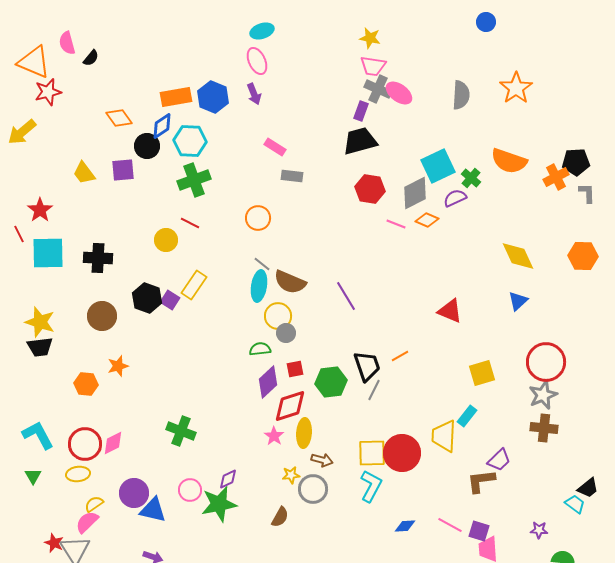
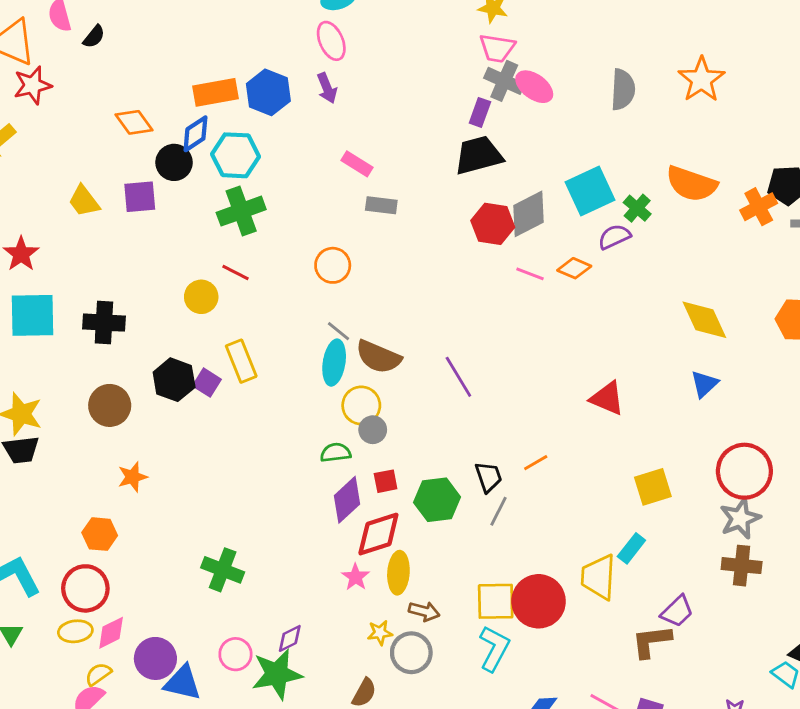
gray diamond: (415, 193) -> (529, 214), moved
yellow rectangle: (194, 285) -> (241, 361), turned -56
black trapezoid: (367, 366) -> (489, 477), size x0.7
orange hexagon: (86, 384) -> (100, 534), moved
pink diamond: (113, 443) -> (111, 633), moved

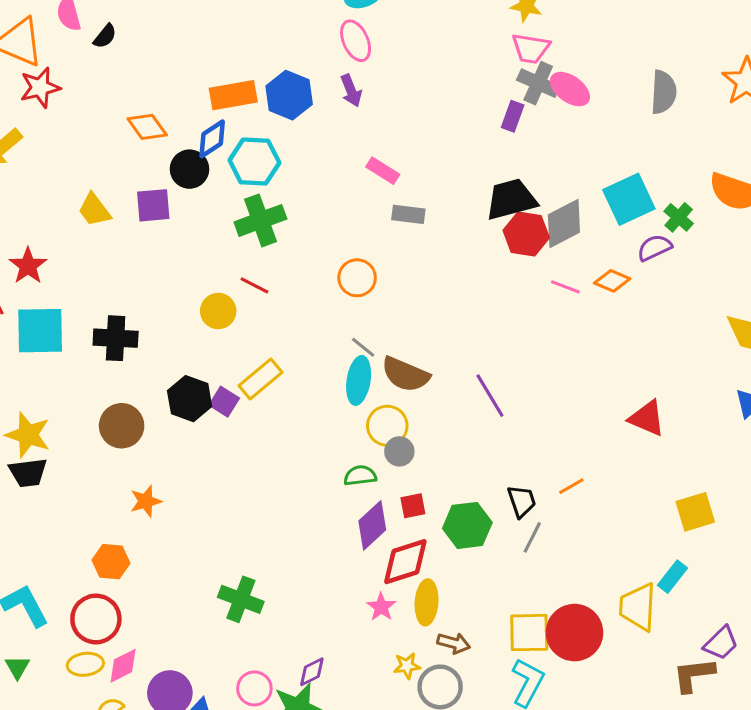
black trapezoid: (478, 155) -> (511, 199), moved
yellow rectangle: (241, 361) -> (260, 379), turned 72

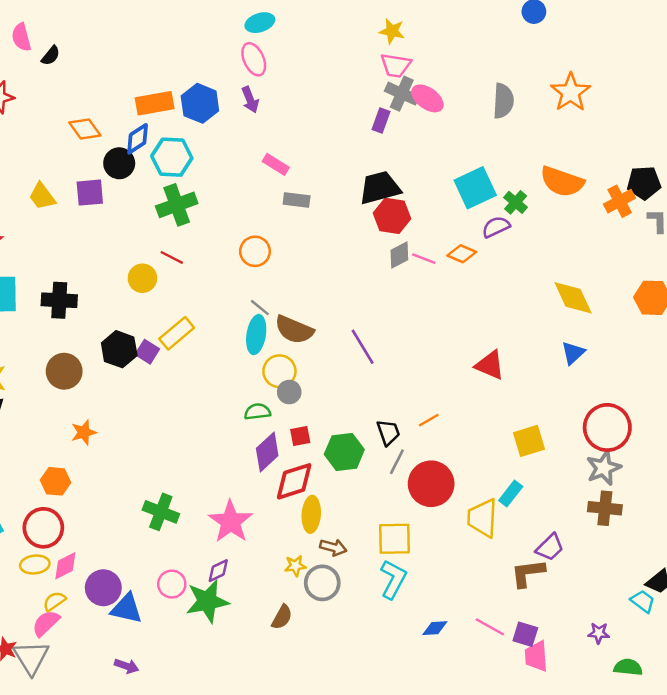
gray diamond: (564, 223) -> (399, 255), moved, size x0.7
pink star: (381, 607) -> (231, 522), moved, size x1.8
red circle: (574, 633) -> (431, 484), moved

